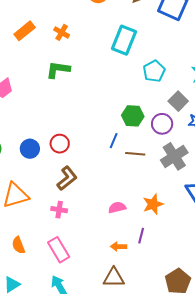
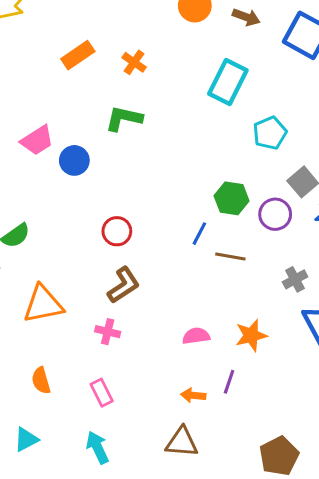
blue circle: (30, 149) -> (74, 160), moved
gray cross: (174, 156) -> (295, 279), moved, size x0.6
pink rectangle: (59, 250) -> (102, 393), size x0.7

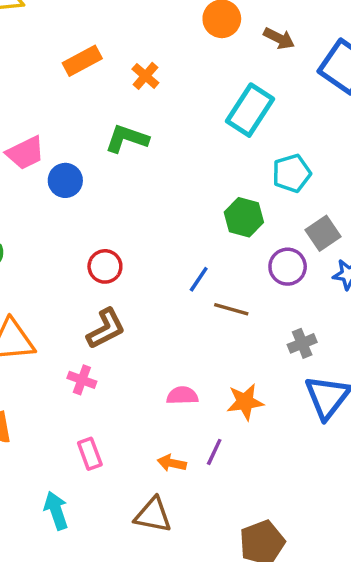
green hexagon: (232, 198) -> (244, 217), moved
pink rectangle: (102, 393) -> (90, 454), moved

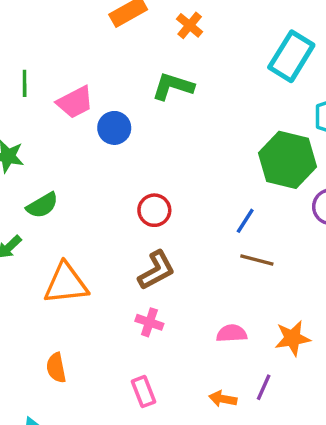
green hexagon: (244, 217) -> (288, 160), size x1.5
brown line: (231, 309) -> (257, 260), moved
pink cross: (82, 380) -> (149, 322), moved

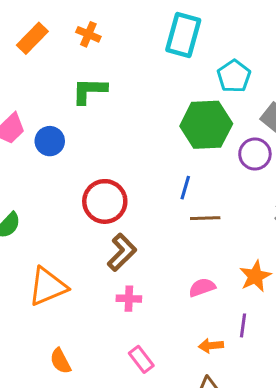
red circle: (154, 210) -> (105, 201), size x1.5

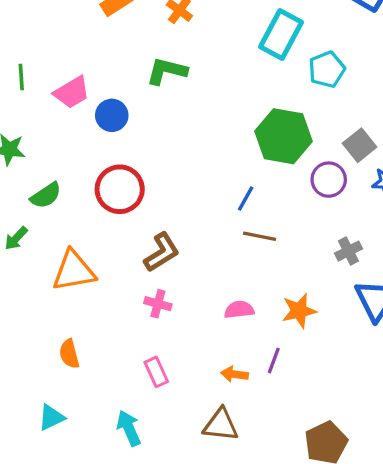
cyan pentagon: (234, 76) -> (327, 69), moved
red circle: (105, 201) -> (120, 189), moved

